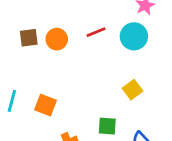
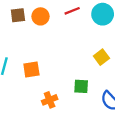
orange square: (46, 105) -> (31, 69), turned -30

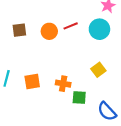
orange circle: (41, 16) -> (49, 31), moved
orange cross: (50, 100) -> (63, 84), moved, turned 32

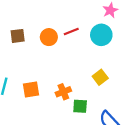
orange cross: (63, 84) -> (63, 92), turned -32

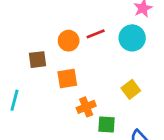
brown square: (18, 36) -> (37, 60), moved
orange square: (31, 90) -> (67, 79), moved

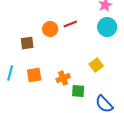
cyan circle: (132, 38) -> (107, 27), moved
orange square: (67, 79) -> (34, 75), moved

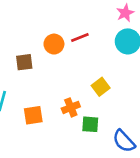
yellow square: (96, 65) -> (101, 87), moved
orange square: (34, 75) -> (33, 115), moved

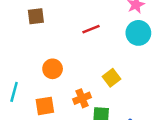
orange circle: (54, 44) -> (53, 69), moved
brown square: (24, 62) -> (36, 16), moved

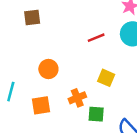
red line: (91, 29) -> (96, 38), moved
yellow square: (111, 78) -> (106, 78), turned -30

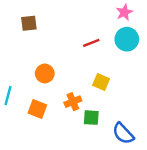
orange square: (41, 105) -> (37, 109), turned 30

